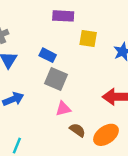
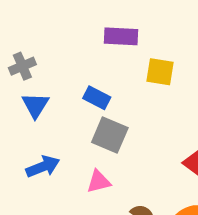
pink triangle: (63, 109) -> (99, 182), moved

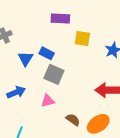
blue triangle: (35, 105) -> (26, 59), moved

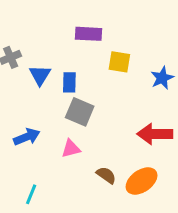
blue rectangle: (47, 53) -> (69, 82), turned 64
blue triangle: (26, 59) -> (40, 75), moved

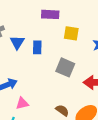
gray square: (80, 112) -> (65, 67), moved
pink triangle: (71, 149) -> (22, 103), moved

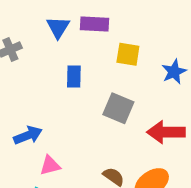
blue triangle: (17, 42) -> (58, 27), moved

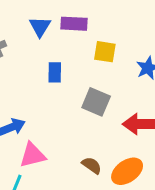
pink triangle: (50, 165) -> (33, 155), size x1.4

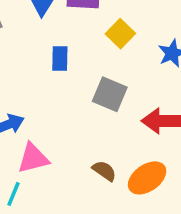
yellow square: (105, 52) -> (120, 34), turned 35

